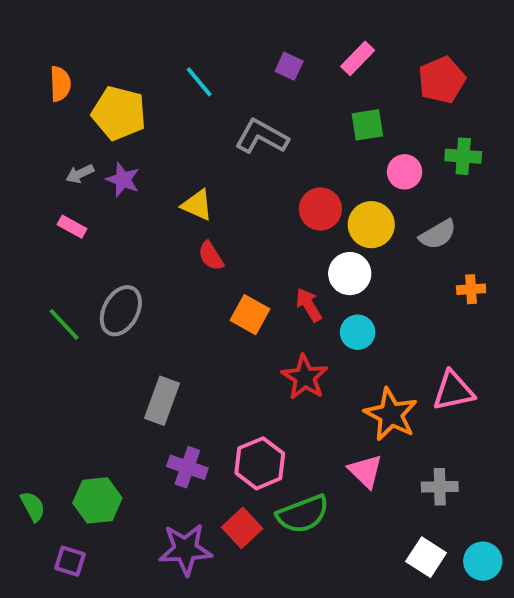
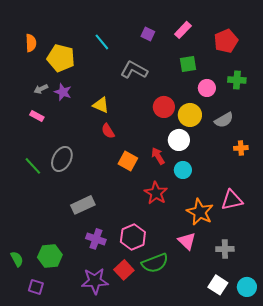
gray rectangle: (162, 401) -> (83, 205), turned 45

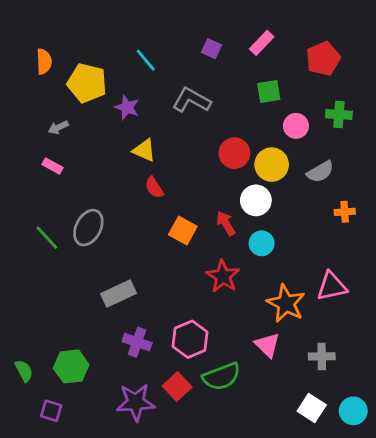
purple star: (63, 92) -> (127, 107), moved

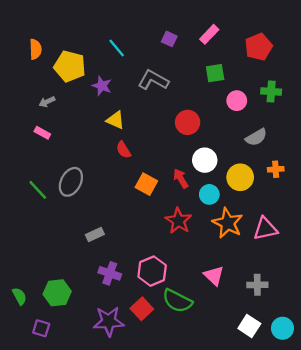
yellow circle: (272, 165) -> (240, 177), moved
gray rectangle: (118, 293) -> (95, 234), size x0.7
orange star: (286, 303) -> (228, 223), moved
green semicircle: (222, 376) -> (177, 301), turned 48

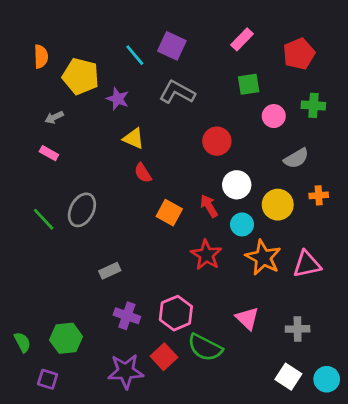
purple square: (169, 39) -> (172, 46), moved, size x1.5

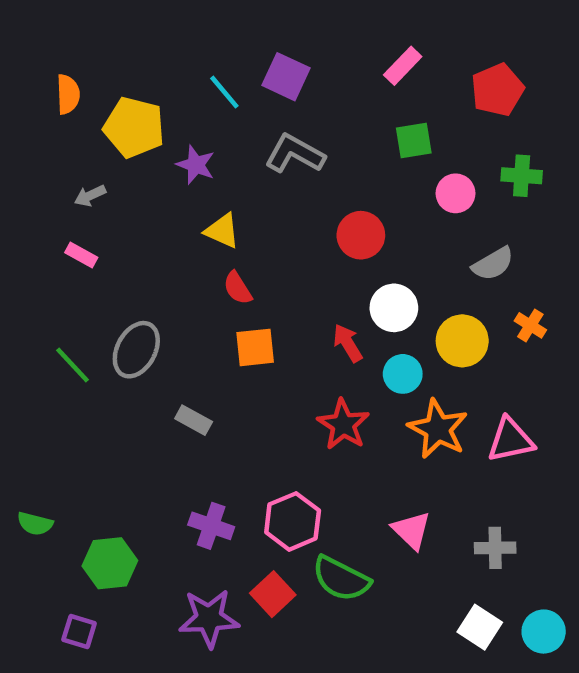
orange cross: (319, 195) -> (530, 325), turned 36
orange square: (169, 213) -> (255, 347), moved, turned -35
gray rectangle: (110, 271) -> (194, 420), moved, turned 54
green semicircle: (22, 342) -> (35, 524), moved, turned 132

